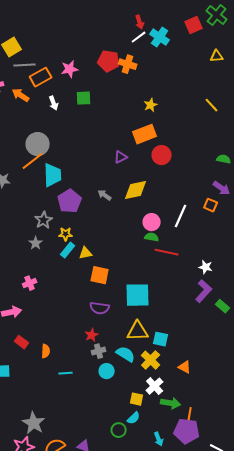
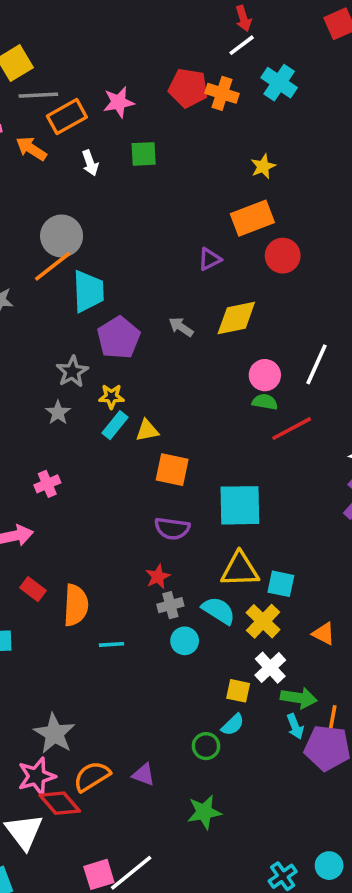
cyan cross: (160, 37) -> (279, 83), moved
red line: (167, 252) -> (292, 429), turned -40
orange semicircle: (46, 351) -> (76, 605), size x1.6
cyan arrow: (159, 439) -> (295, 726), moved

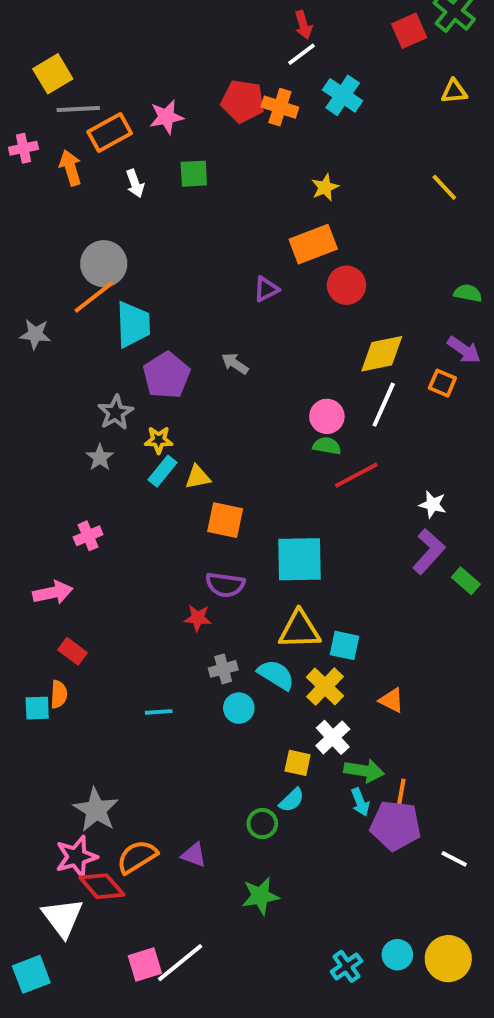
orange arrow: (31, 149) -> (70, 168), turned 40
yellow diamond: (236, 318) -> (382, 354), moved
red star: (158, 577) -> (198, 618), moved, turned 30
orange semicircle: (76, 605) -> (59, 694), moved, size x0.6

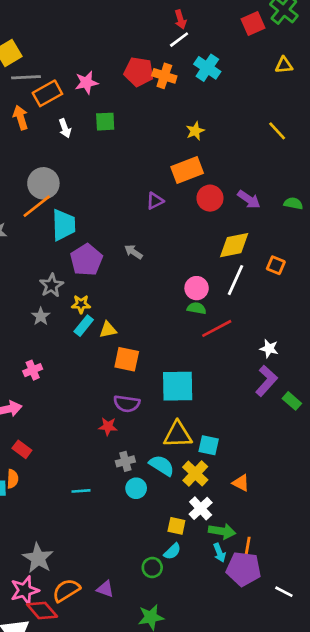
purple arrow: (464, 350) -> (249, 199), moved

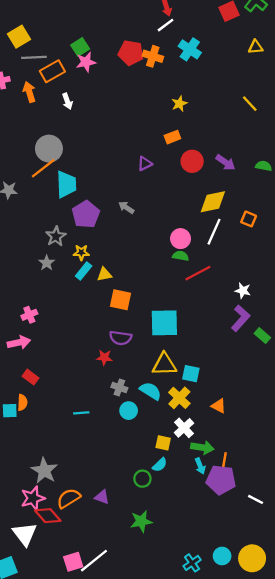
green square: (105, 122) -> (80, 47), moved, turned -30
orange rectangle: (187, 170) -> (172, 137), size x0.6
pink cross: (33, 370) -> (29, 315), moved
gray cross: (125, 461) -> (119, 387), turned 35

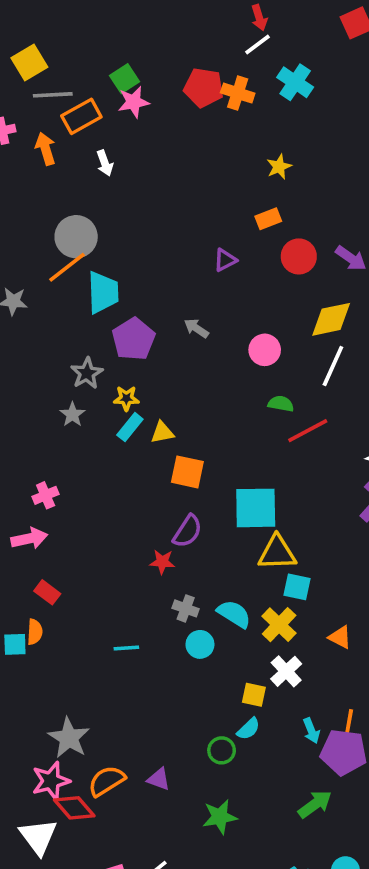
pink circle: (181, 239) -> (265, 350), moved
purple semicircle: (121, 338) -> (187, 531), turned -65
yellow triangle: (164, 364) -> (277, 553), moved
green arrow: (202, 447) -> (315, 804), moved, turned -45

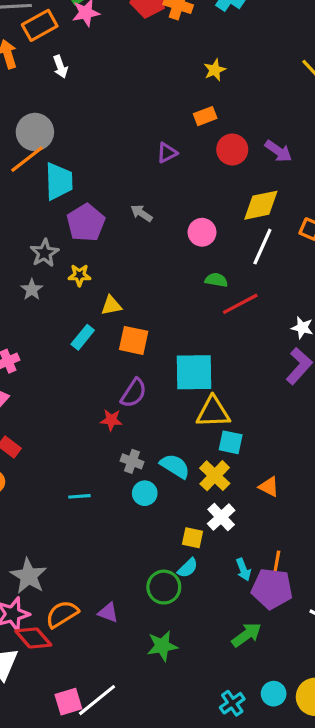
cyan rectangle: (130, 427) -> (83, 337), moved
green circle: (222, 750) -> (164, 587), size x1.4

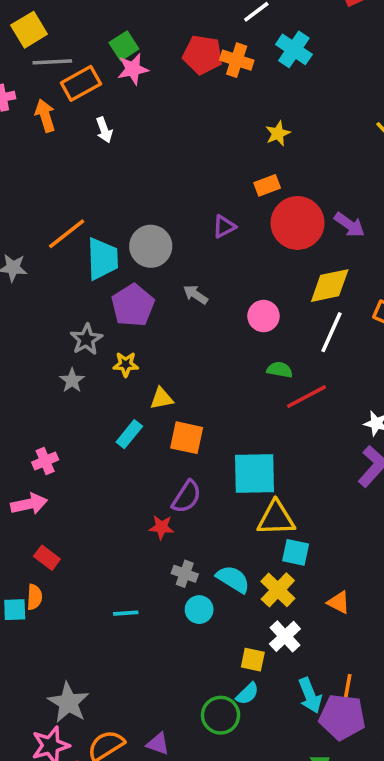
gray circle: (35, 132) -> (151, 246), moved
red circle: (232, 150) -> (298, 223), size x1.5
cyan arrow: (243, 570) -> (310, 695), size x1.4

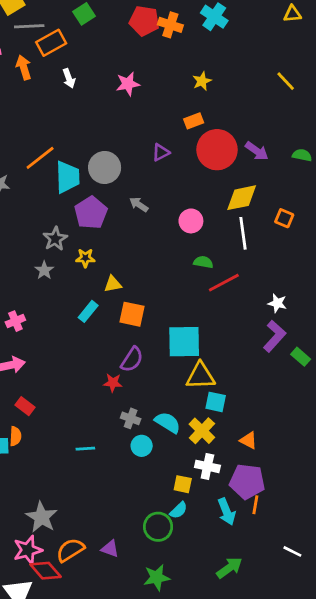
pink star: (133, 69) -> (128, 84), moved
white line: (332, 332) -> (243, 233), turned -32
pink cross: (45, 461) -> (15, 321), moved
white cross: (285, 636) -> (207, 466), turned -35
purple pentagon: (342, 717) -> (247, 481), moved

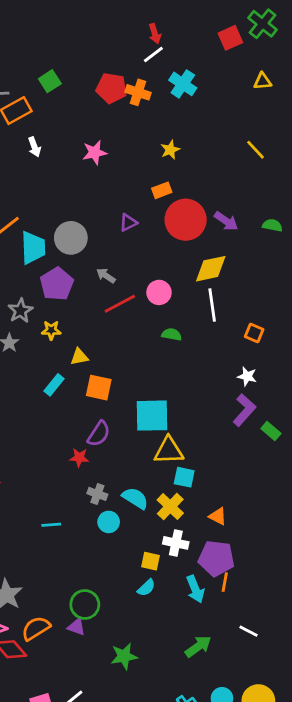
orange square: (284, 218) -> (254, 333), moved
red line: (224, 283) -> (120, 304), moved
green circle: (158, 527) -> (85, 604), moved
white line: (292, 551) -> (249, 631), moved

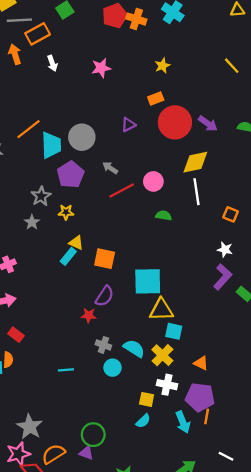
red pentagon: (111, 88) -> (115, 16), turned -30
yellow triangle: (79, 357) -> (76, 243), moved, turned 35

